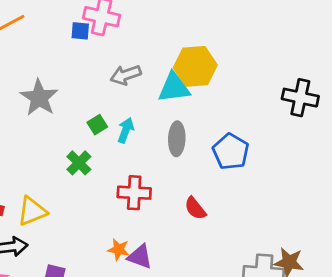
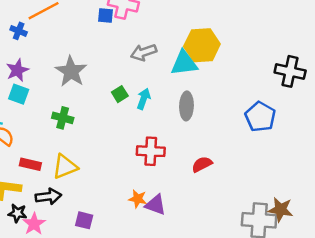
blue pentagon: (231, 152) -> (260, 117), moved
green cross: (79, 163) -> (63, 118), moved, turned -30
red semicircle: (195, 208) -> (202, 164), turned 102

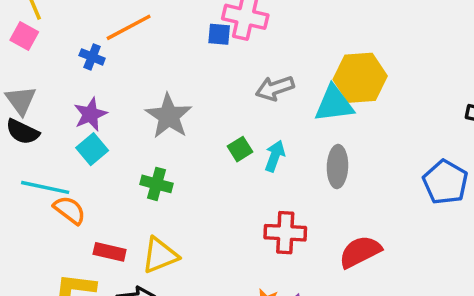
cyan square: (19, 94) -> (92, 149), turned 30
red semicircle: (202, 164) -> (360, 252), size x1.4

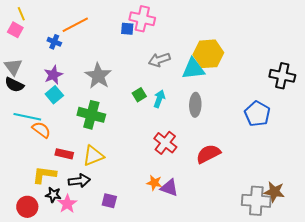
green cross: (156, 184) -> (91, 115), size x1.5
red cross: (285, 233) -> (165, 143), turned 35

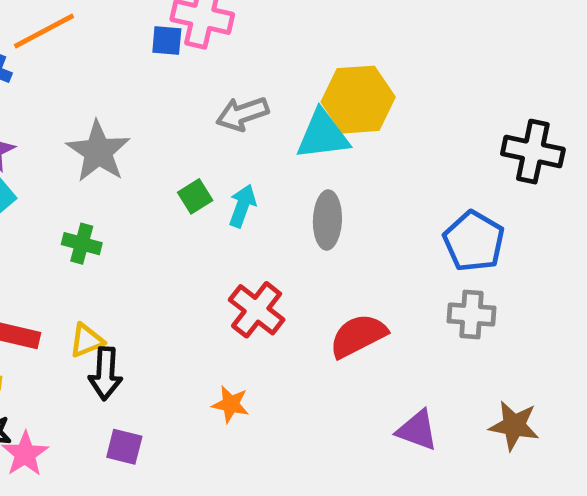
green cross: (91, 115) -> (82, 244), size x0.6
yellow triangle: (93, 156) -> (86, 340), size x0.7
black arrow: (79, 181) -> (105, 374), moved, turned 100
purple triangle: (169, 188) -> (417, 430), moved
gray cross: (256, 201) -> (472, 314), moved, size x0.7

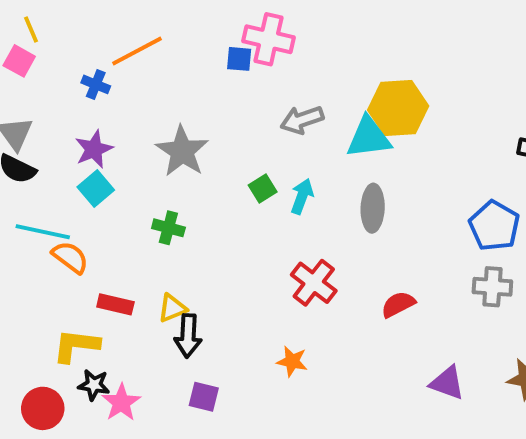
red semicircle: (358, 336) -> (398, 304), size x0.7

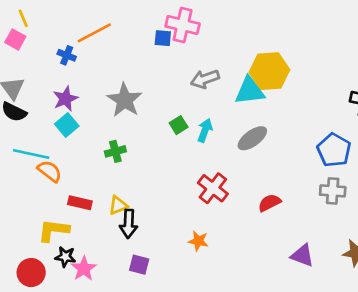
gray ellipse: (373, 208) -> (252, 138), turned 52
green cross: (168, 228) -> (115, 151), turned -30

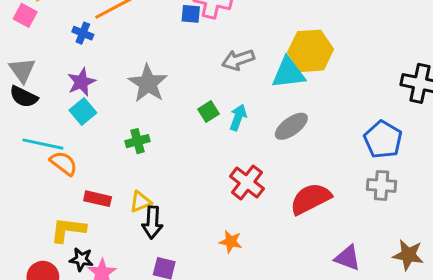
red semicircle: (269, 203) -> (311, 199), size x1.6

